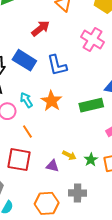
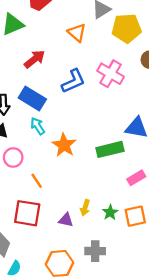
red arrow: (41, 28) -> (35, 59), moved
blue L-shape: (57, 65) -> (73, 81), moved, turned -100
cyan arrow: (26, 100) -> (38, 126), moved
yellow arrow: (69, 155) -> (85, 208), turned 80

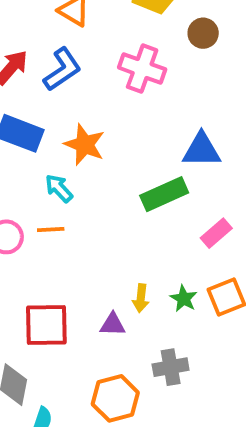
blue L-shape: (73, 81) -> (62, 69), moved
cyan arrow: (38, 126) -> (59, 188), moved
orange star: (64, 145) -> (85, 145), moved
orange line: (37, 181) -> (51, 229), moved, turned -49

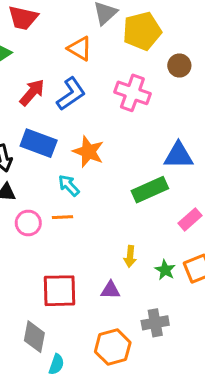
yellow arrow: (141, 298) -> (130, 256), moved

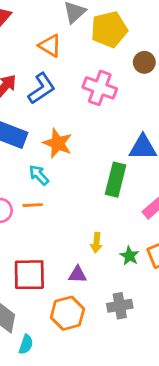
green rectangle: (150, 190) -> (116, 180), turned -52
orange hexagon: (113, 347) -> (67, 313), moved

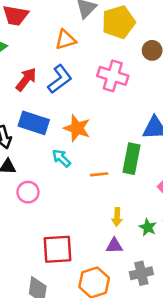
orange triangle: (50, 46) -> (66, 40), turned -45
orange line: (33, 205) -> (99, 174), moved
purple triangle: (78, 275) -> (114, 246), moved

